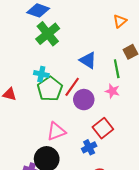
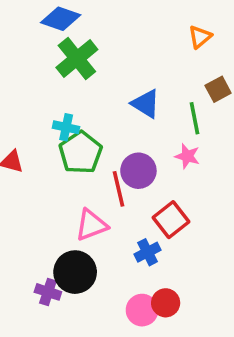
red line: (72, 87) -> (119, 189), moved, turned -48

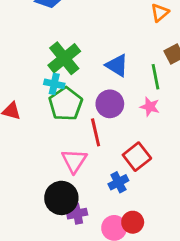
green cross: (77, 58) -> (64, 58), moved
purple circle: (138, 171) -> (110, 104), moved
pink triangle: (91, 225) -> (74, 161), turned -36
purple cross: (48, 292) -> (77, 214), moved, turned -30

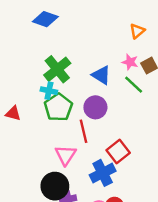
green line: (155, 77) -> (134, 85), turned -36
pink star: (150, 107) -> (130, 62), moved
blue cross: (118, 182) -> (103, 173), size x1.5

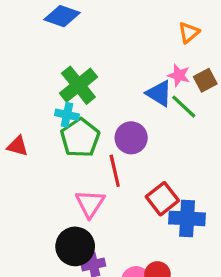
blue triangle: (101, 75) -> (159, 93), moved
blue cross: (103, 173) -> (187, 218), moved, turned 30

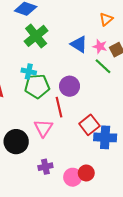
green cross: (78, 85) -> (36, 36), moved
blue triangle: (159, 93) -> (79, 44), moved
green pentagon: (80, 138) -> (37, 86), turned 30
black circle: (75, 246) -> (16, 142), moved

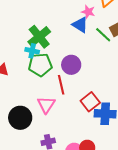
green cross: (36, 36) -> (39, 37), moved
pink star: (100, 46) -> (88, 12), moved
green line: (103, 66) -> (103, 35), moved

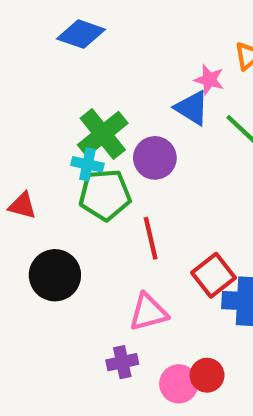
purple circle: (71, 65) -> (155, 158), moved
pink triangle: (46, 105) -> (148, 312), moved, turned 42
black circle: (20, 118) -> (55, 275), moved

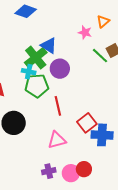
blue triangle: (192, 108) -> (49, 46), moved
purple cross: (122, 362) -> (49, 171), moved

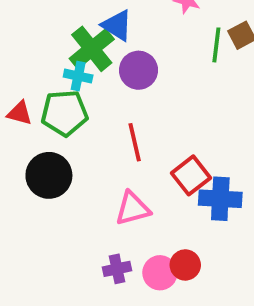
green line: (100, 56) -> (216, 45), turned 54
green pentagon: (37, 86) -> (64, 113), moved

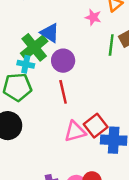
red line: (135, 142) -> (63, 92), moved
pink triangle: (133, 208) -> (75, 132), moved

